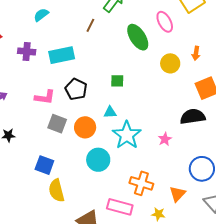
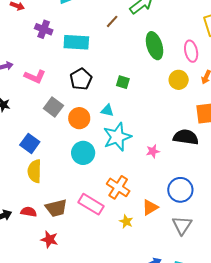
pink ellipse: (165, 22) -> (191, 51), moved
pink L-shape: (45, 97) -> (35, 77), moved

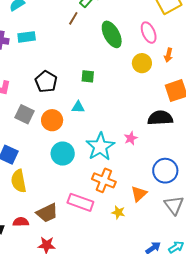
brown line: (112, 21) -> (73, 18), moved
cyan rectangle: (76, 42) -> (27, 37), moved, size x0.7
cyan star: (117, 137) -> (100, 147), moved

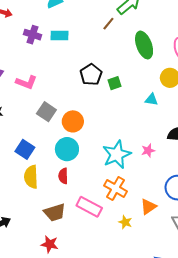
green square: (88, 76) -> (114, 83), turned -32
black pentagon: (46, 82) -> (91, 75), moved
cyan triangle: (78, 107) -> (151, 100), moved
cyan circle: (63, 154) -> (67, 149), moved
red semicircle: (21, 222) -> (63, 176), moved, turned -98

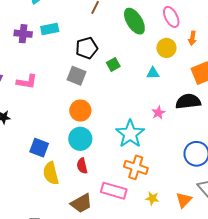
black pentagon: (91, 75) -> (87, 48), moved, turned 30
gray square: (46, 112) -> (76, 76), moved
pink star: (148, 151) -> (158, 113), moved
orange triangle: (148, 207) -> (184, 200), moved

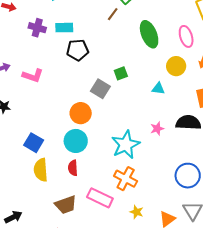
black pentagon: (87, 48) -> (78, 50), moved
gray square: (76, 76) -> (100, 89), moved

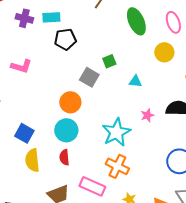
cyan triangle: (158, 89) -> (135, 81), moved

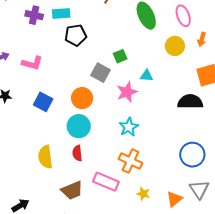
pink star: (147, 115) -> (127, 92), moved, size x1.5
cyan star: (116, 132) -> (129, 127), size x0.7
blue square: (24, 133) -> (43, 102), moved

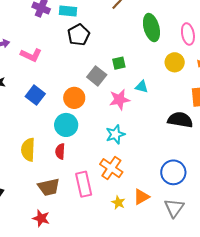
black pentagon: (76, 35) -> (79, 35), turned -30
pink rectangle: (106, 182) -> (84, 184), turned 45
orange triangle: (174, 199) -> (141, 197), moved

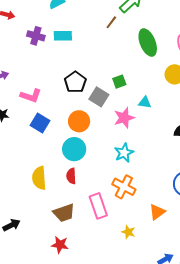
black pentagon: (79, 35) -> (75, 82), moved
pink L-shape: (31, 55) -> (31, 96), moved
yellow star: (118, 203) -> (128, 232), moved

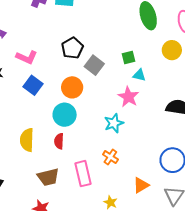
green square: (119, 82) -> (129, 58), moved
pink star: (124, 118) -> (128, 97), moved, turned -30
orange cross: (124, 187) -> (110, 157), size x0.7

